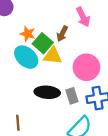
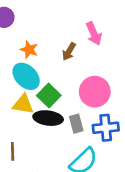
green square: (43, 43) -> (49, 96), moved
yellow triangle: (53, 56) -> (23, 104), moved

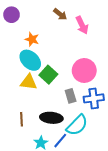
brown arrow: (69, 52) -> (60, 14), moved, turned -80
black ellipse: (48, 118) -> (51, 118), moved

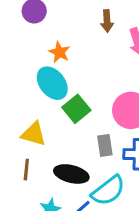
brown arrow: (60, 14) -> (107, 21), turned 40
yellow triangle: (29, 82) -> (34, 134), moved

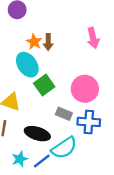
brown arrow: (107, 21) -> (48, 42), moved
gray rectangle: (105, 145) -> (64, 114), turned -63

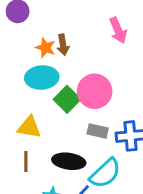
cyan ellipse: (27, 65) -> (42, 78), turned -50
pink circle: (85, 89) -> (95, 91), moved

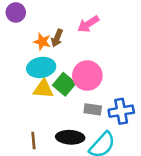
pink arrow: (118, 30) -> (88, 24), moved, turned 85
brown arrow: (63, 45) -> (57, 38), turned 36
yellow triangle: (29, 127) -> (43, 89), moved

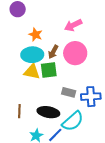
brown arrow: (57, 38) -> (53, 52), moved
pink circle: (87, 76) -> (75, 53), moved
green square: (64, 84) -> (49, 70), turned 36

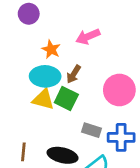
pink arrow: (73, 25) -> (88, 37), moved
pink circle: (75, 53) -> (119, 90), moved
green square: (49, 70) -> (66, 98), turned 30

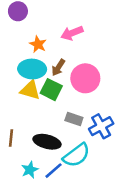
pink circle: (119, 90) -> (85, 78), moved
blue cross: (121, 137) -> (101, 126), turned -30

